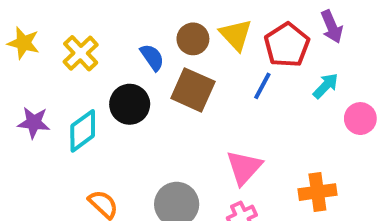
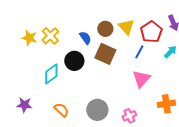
yellow star: (24, 43) -> (29, 38), moved
purple star: (34, 123) -> (24, 105), moved
pink triangle: (244, 168) -> (141, 79), moved

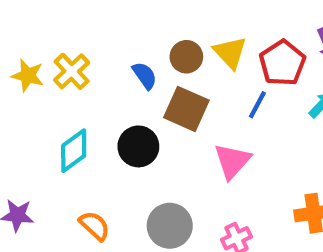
black circle: (74, 61) -> (138, 146), moved
pink triangle: (141, 79) -> (232, 161), moved

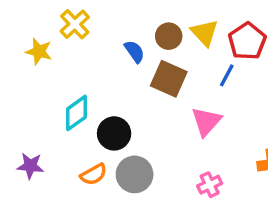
yellow cross: (72, 71) -> (75, 24), moved
black circle: (138, 146) -> (114, 133), moved
orange semicircle: (95, 226) -> (94, 174), turned 108
gray circle: (170, 226) -> (135, 174), moved

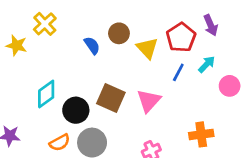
yellow triangle: (205, 33) -> (147, 48), moved
blue line: (227, 75) -> (178, 72), moved
brown square: (169, 79) -> (111, 98), moved

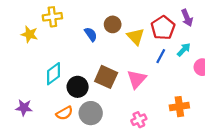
yellow cross: (45, 24) -> (52, 17), turned 36

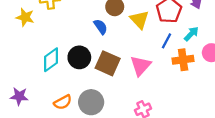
blue semicircle: (91, 34) -> (101, 27), moved
black circle: (78, 87) -> (79, 57), moved
orange cross: (179, 107) -> (183, 60), moved

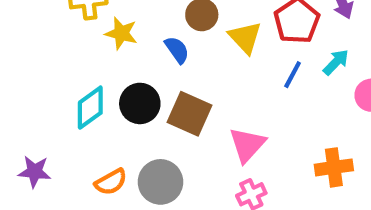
yellow star: (25, 17) -> (121, 33), moved
orange cross: (183, 60) -> (334, 167), moved
pink triangle: (141, 66) -> (247, 145), moved

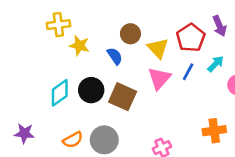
pink triangle: (247, 145) -> (159, 78), moved

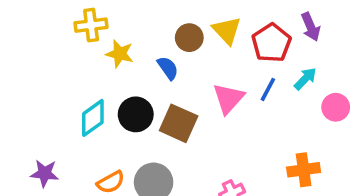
yellow triangle: (158, 48) -> (227, 30), moved

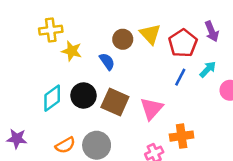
pink triangle: (229, 98) -> (152, 109), moved
orange cross: (304, 170) -> (182, 136), moved

